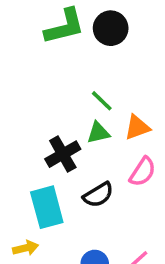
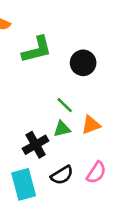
black circle: (111, 28) -> (83, 63), moved
pink semicircle: (143, 172) -> (96, 172), moved

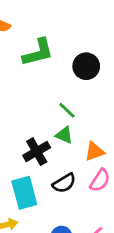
orange triangle: (91, 125) -> (94, 152), moved
green triangle: (62, 129) -> (64, 135), turned 36

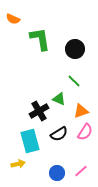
green L-shape: (38, 52) -> (40, 39), turned -85
green line: (67, 110) -> (74, 81), moved

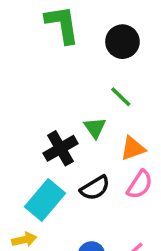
green triangle: (59, 99) -> (95, 128), turned 32
cyan rectangle: (30, 141) -> (45, 200), turned 55

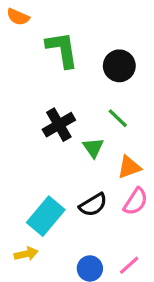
black cross: (60, 148) -> (59, 125), moved

